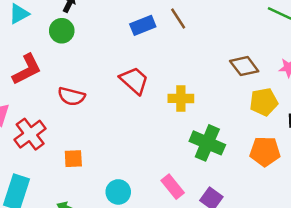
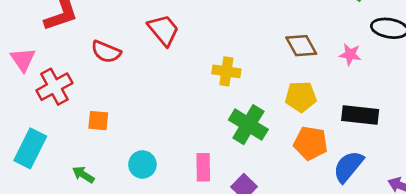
red trapezoid: (134, 80) -> (163, 30), moved
yellow pentagon: (264, 102) -> (301, 97), moved
pink rectangle: (173, 187) -> (203, 167), turned 30

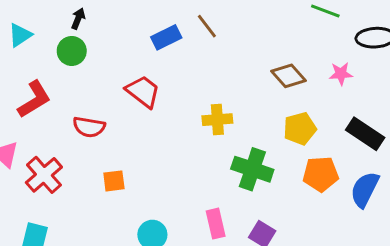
black rectangle: (360, 115) -> (365, 134), turned 40
orange square: (98, 121) -> (114, 181), moved

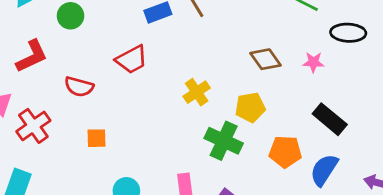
red trapezoid: (143, 91) -> (132, 60), turned 108
yellow cross: (217, 120) -> (197, 92), turned -36
yellow pentagon: (300, 129) -> (250, 107), moved

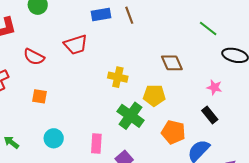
pink star: (313, 62) -> (214, 87), moved
yellow cross: (197, 92) -> (118, 77), turned 36
black rectangle: (330, 119) -> (210, 115), size x0.7

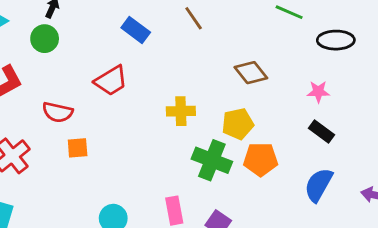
blue rectangle: (101, 14) -> (136, 30), turned 60
brown line: (129, 15) -> (194, 18), moved
orange square: (39, 96) -> (78, 148), moved
orange pentagon: (173, 132) -> (261, 159), moved

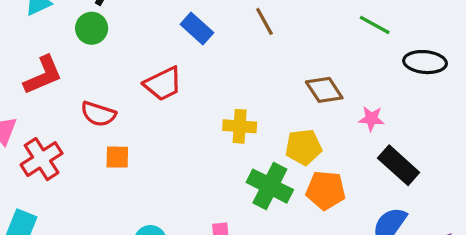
pink star: (318, 92) -> (371, 119), moved
black rectangle: (322, 132) -> (399, 165), size x1.4

